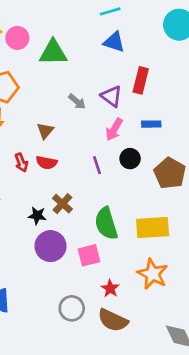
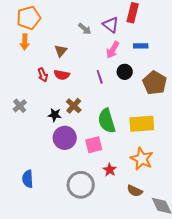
gray circle: (72, 308) -> (81, 185), size x1.4
brown semicircle: (113, 320) -> (135, 191), moved, size x0.7

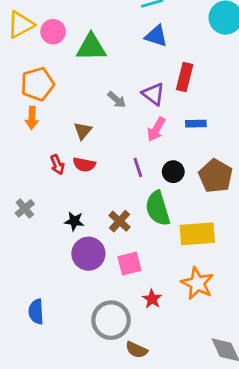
black circle: (125, 72) -> (173, 172), moved
brown cross: (74, 106) -> (120, 221), moved
green semicircle: (107, 121) -> (158, 208), moved
brown semicircle: (135, 191) -> (136, 350), moved

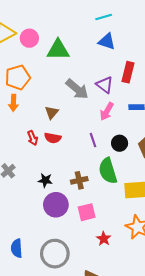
gray arrow: (117, 100) -> (77, 89), size x1.6
brown cross: (120, 221) -> (79, 180), turned 35
gray circle: (111, 320) -> (55, 254), moved

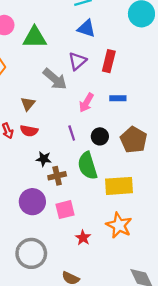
purple triangle: (105, 85) -> (77, 61), moved, turned 42
black star: (45, 180) -> (44, 159), moved

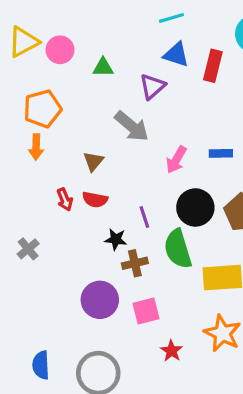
green triangle: (35, 37) -> (103, 67), size x0.6
purple triangle: (77, 61) -> (152, 86), moved
red rectangle: (109, 61) -> (213, 66), moved
purple line: (72, 133) -> (144, 217), moved
black circle: (100, 136) -> (195, 207), size x1.5

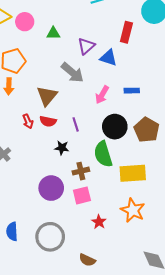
blue triangle: (176, 55) -> (108, 58), moved
brown triangle: (93, 161) -> (47, 96), size x1.5
purple line: (144, 217) -> (76, 124), moved
brown cross: (135, 263) -> (81, 171), moved

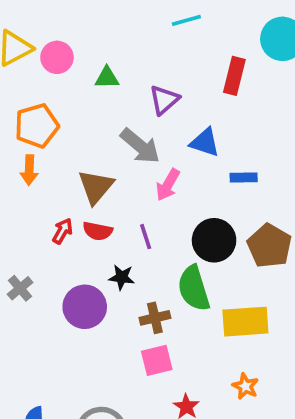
blue triangle: (108, 58) -> (205, 142), moved
pink arrow: (102, 95) -> (168, 185), moved
red arrow: (28, 121) -> (63, 231), turned -128
purple circle: (51, 188) -> (85, 307), moved
orange star: (133, 210) -> (245, 386), size x0.6

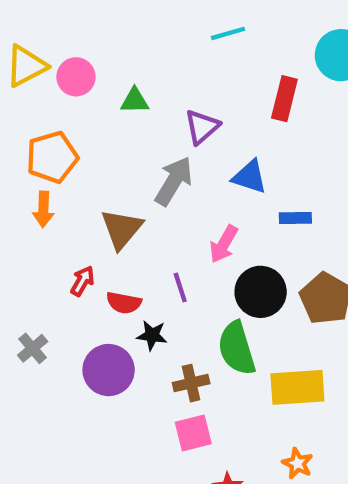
gray arrow: (140, 146) -> (174, 181), turned -99
pink arrow: (168, 185) -> (224, 244), moved
red semicircle: (98, 231) -> (124, 303), moved

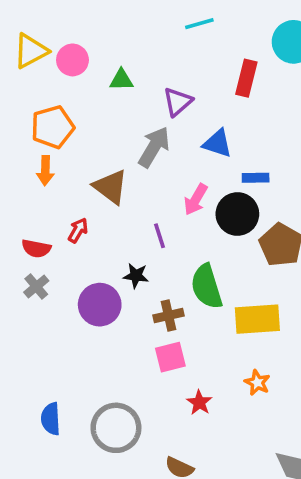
brown triangle: (122, 229) -> (111, 187), turned -33
black circle: (261, 292) -> (237, 214), moved
red semicircle: (124, 303) -> (36, 248), moved

